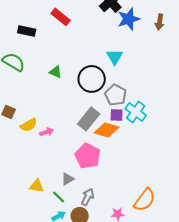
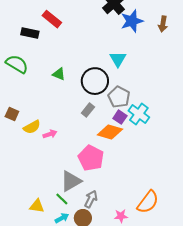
red rectangle: (61, 17) -> (52, 19), moved
purple square: (117, 115) -> (120, 117), turned 32
gray rectangle: (89, 119) -> (88, 110), moved, size x0.6
gray triangle: (68, 179) -> (71, 181), size x1.6
yellow triangle: (37, 186) -> (37, 206), moved

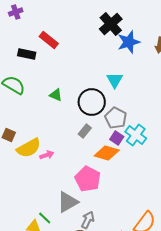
yellow semicircle: (32, 127) -> (29, 148), size x1.4
green line: (62, 199) -> (45, 218), moved

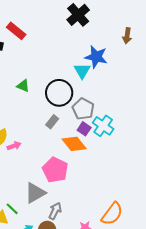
blue star: (129, 42) -> (96, 57), moved, turned 30
orange diamond: (107, 153) -> (74, 144), turned 35

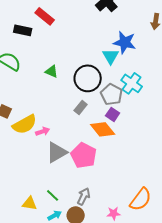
cyan cross: (103, 126) -> (132, 83), moved
gray triangle: (35, 193) -> (57, 152), moved
green line: (12, 209) -> (53, 195), moved

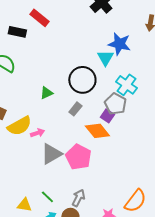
green triangle: (52, 71) -> (46, 93), moved, turned -48
gray pentagon: (112, 94) -> (115, 104), moved

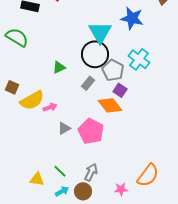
cyan triangle: (105, 58) -> (100, 32), moved, size x1.4
gray pentagon: (115, 104) -> (113, 70), moved
gray triangle: (51, 154) -> (64, 128), size x0.6

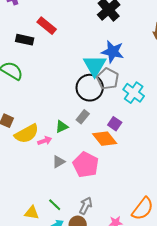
blue star: (132, 18) -> (113, 52), moved
green triangle: (59, 67) -> (62, 127), moved
gray pentagon: (113, 70) -> (108, 79), moved

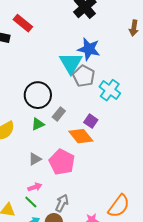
black circle: (90, 88) -> (38, 95), moved
pink arrow: (45, 141) -> (35, 187), moved

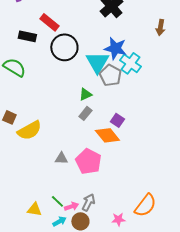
cyan cross: (110, 90) -> (130, 63), moved
black circle: (38, 95) -> (64, 47), moved
green triangle: (38, 124) -> (85, 94), moved
gray triangle: (35, 159) -> (61, 158), turned 32
pink arrow: (35, 187) -> (71, 206), moved

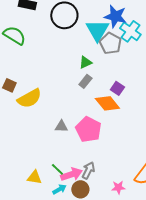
pink arrow: (71, 206) -> (71, 174), size x1.5

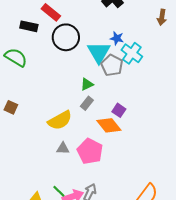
blue star: (115, 16) -> (117, 38), size x0.6
yellow semicircle: (29, 98) -> (60, 120), moved

